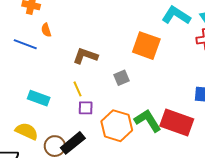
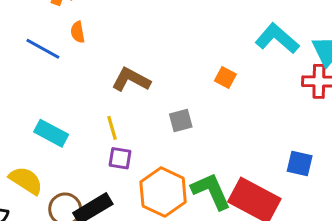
orange square: (146, 46) -> (225, 78), size x0.5

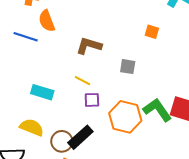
orange semicircle: (78, 32) -> (47, 21), size x1.5
gray square: (181, 121) -> (128, 67), turned 35
yellow line: (112, 128) -> (82, 81), turned -35

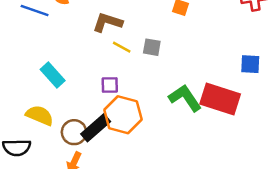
yellow line: (82, 81) -> (122, 47), moved
cyan rectangle: (42, 92) -> (53, 75), turned 30
orange hexagon: (125, 117) -> (123, 115), moved

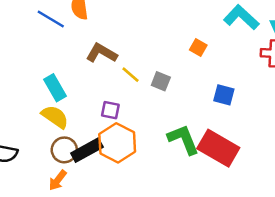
brown L-shape: (107, 22) -> (102, 53), moved
blue square: (250, 64) -> (224, 95), moved
yellow semicircle: (40, 115) -> (55, 117), moved

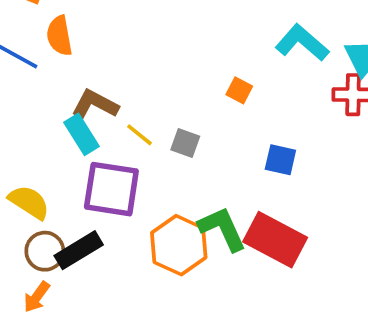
cyan rectangle: (55, 88) -> (81, 134), moved
purple square: (110, 110) -> (111, 189), size x2.0
orange hexagon: (117, 143) -> (179, 245), moved

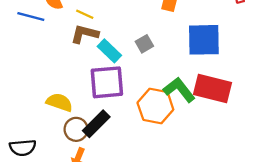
cyan rectangle: (81, 134) -> (109, 51), moved
yellow line: (139, 135) -> (85, 14), moved
gray square: (185, 143) -> (144, 44), turned -36
blue square: (280, 160) -> (204, 40), size x1.8

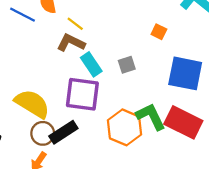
yellow semicircle: (59, 102) -> (32, 104), size x1.4

